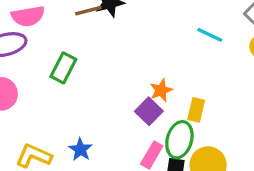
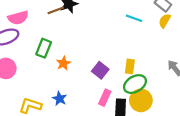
orange star: (161, 90) -> (63, 63), moved
green ellipse: (179, 140) -> (135, 84), moved, turned 50

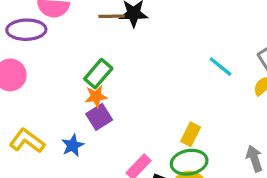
green rectangle: (44, 48) -> (98, 74), moved
purple square: (100, 70) -> (99, 117), moved

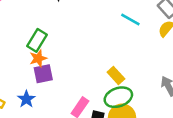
purple square: (99, 117) -> (43, 74), turned 30
yellow rectangle: (191, 134) -> (116, 75), turned -60

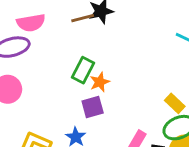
orange star: (38, 58) -> (100, 82), moved

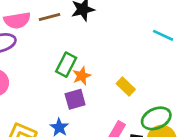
brown line: (83, 18) -> (49, 17), moved
yellow rectangle: (175, 103) -> (126, 87), moved

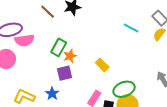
brown line: (49, 17) -> (48, 12), turned 56
pink semicircle: (17, 20) -> (24, 40), moved

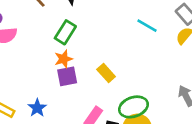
green rectangle: (59, 47) -> (65, 32), moved
purple square: (64, 73) -> (67, 76), moved

